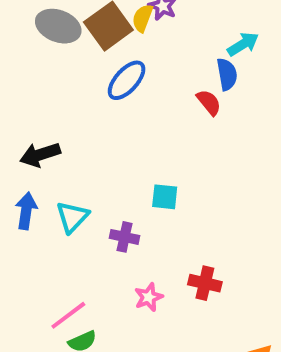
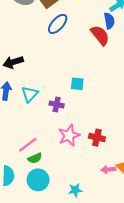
red semicircle: (209, 102) -> (100, 35), size x1.5
red cross: (205, 283) -> (97, 138), moved
pink star: (149, 297) -> (69, 135), size x1.5

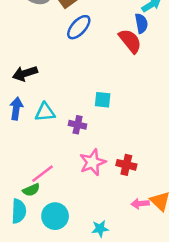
cyan triangle: (30, 94) -> (45, 112), turned 42
green semicircle: (35, 158) -> (31, 190), moved

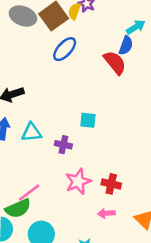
blue semicircle: (141, 23) -> (126, 45), turned 30
green semicircle: (31, 190) -> (18, 208), size x1.5
pink arrow: (140, 204) -> (106, 213), moved

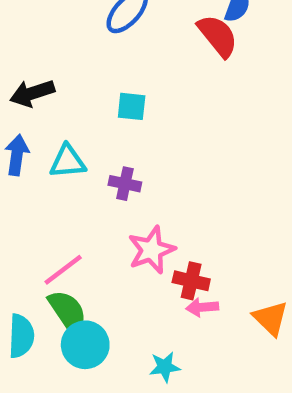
cyan square: (88, 120) -> (132, 106), moved
red cross: (111, 184) -> (191, 281), moved
green semicircle: (18, 208) -> (68, 312), moved, turned -100

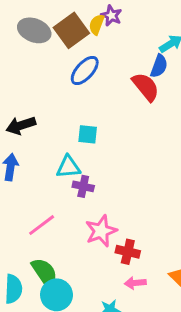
cyan triangle: (68, 162) -> (68, 167), moved
pink line: (63, 270) -> (42, 225), moved
pink arrow: (202, 307) -> (135, 283), moved

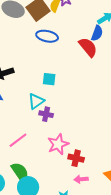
blue ellipse: (85, 70) -> (47, 36), turned 60
cyan triangle: (68, 167) -> (36, 101), turned -30

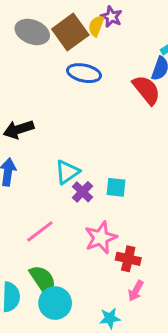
cyan square: (49, 79) -> (116, 187), moved
purple cross: (46, 114) -> (82, 192), turned 32
pink arrow: (81, 179) -> (136, 291), turned -56

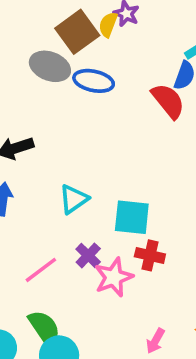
gray ellipse: (32, 32) -> (50, 66), moved
cyan square: (116, 187) -> (132, 217), size x1.5
purple cross: (82, 192) -> (88, 255), moved
red cross: (128, 259) -> (150, 255), moved

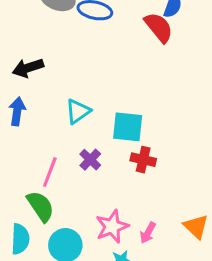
pink line: (41, 270) -> (50, 172), turned -32
pink star: (114, 277) -> (112, 227), moved
green semicircle: (45, 328) -> (40, 206), moved

